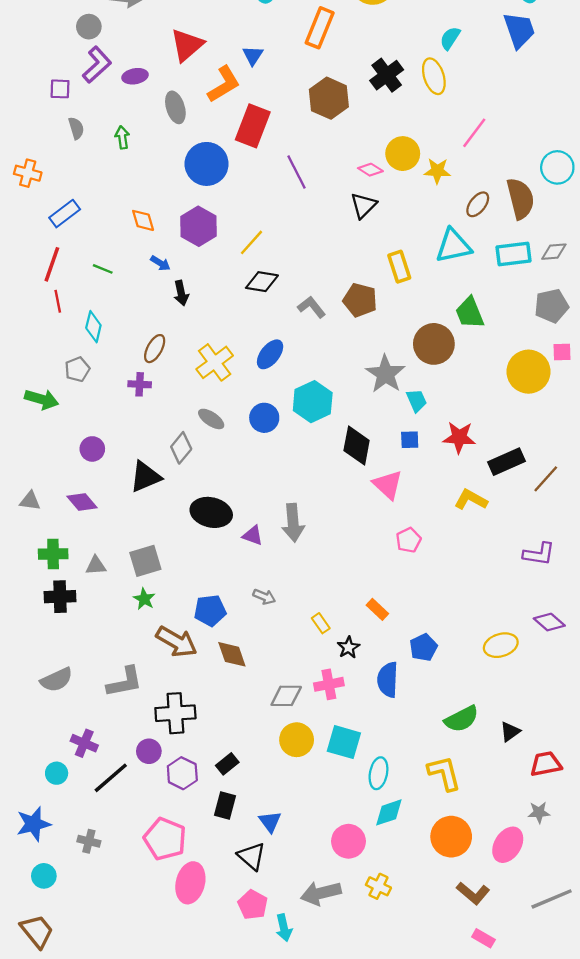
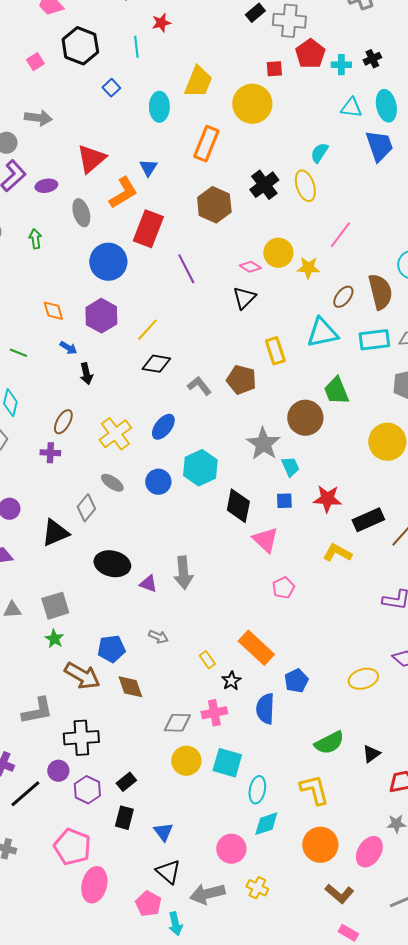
orange rectangle: (377, 609) -> (256, 648), size x1.8
black triangle: (252, 856) -> (168, 872), moved

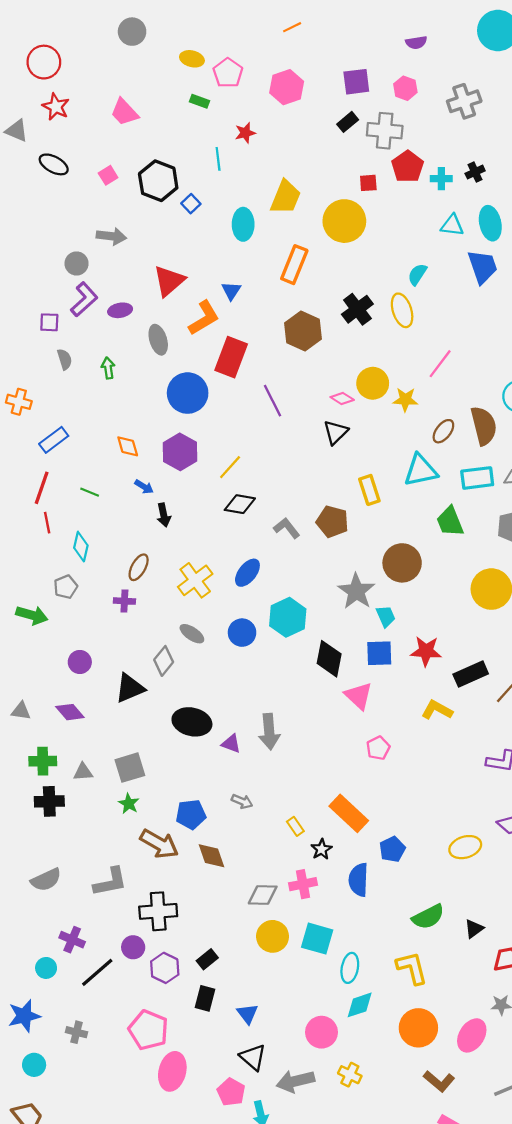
black hexagon: (80, 46) -> (158, 181), moved
green trapezoid: (336, 391) -> (450, 522), moved
blue square: (284, 501) -> (379, 653), size x1.5

